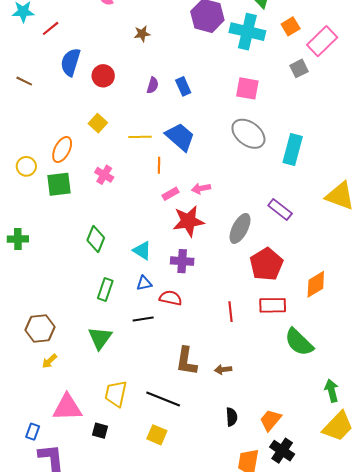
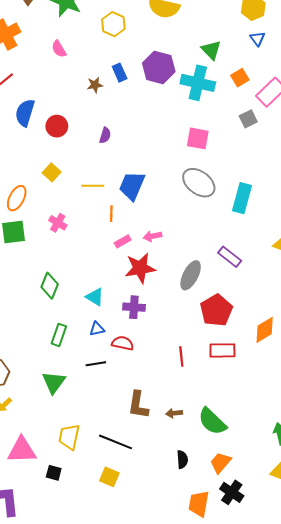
blue rectangle: (183, 86) -> (120, 73), moved
blue trapezoid: (180, 137) -> (132, 186), turned -108
green semicircle: (299, 342) -> (212, 421), moved

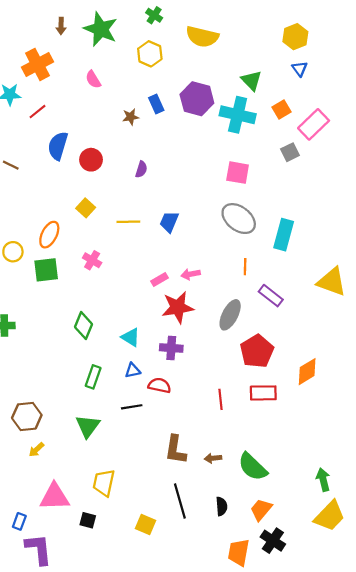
blue trapezoid: (132, 186) -> (169, 222), size x0.7
orange line: (111, 214) -> (245, 267), moved
black line: (115, 442) -> (180, 501), moved, turned 52

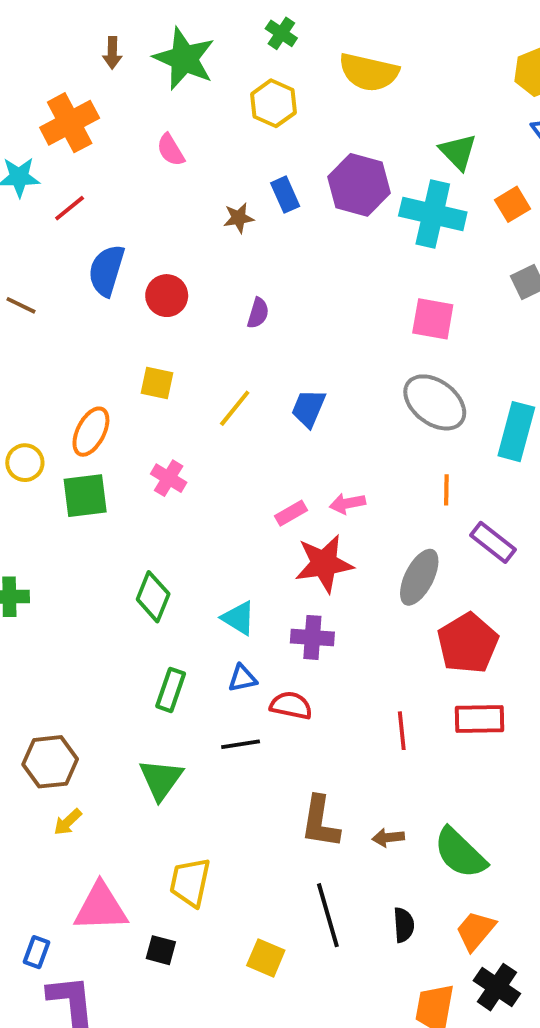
yellow square: (86, 208) -> (157, 383), turned -30
yellow line: (128, 222) -> (235, 408), turned -50

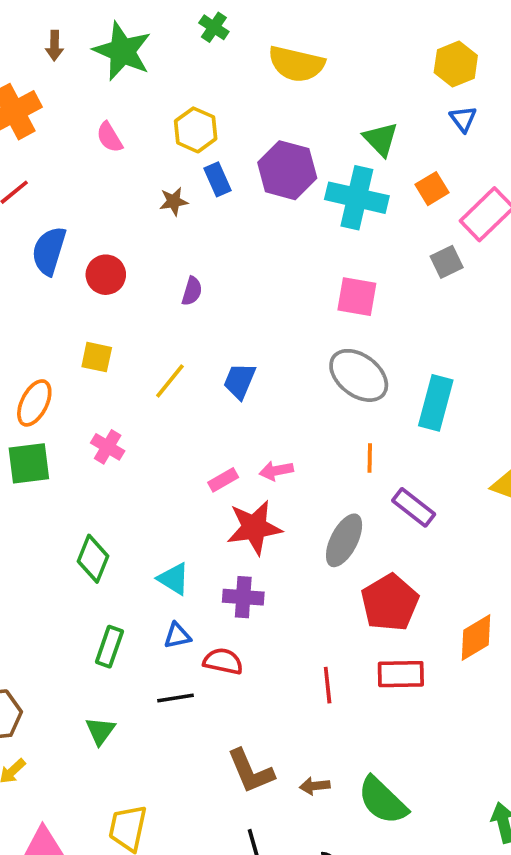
yellow hexagon: (274, 103) -> (196, 130), moved
green triangle: (161, 779) -> (100, 731), size x0.7
brown L-shape: (320, 822) -> (251, 771), turned -32

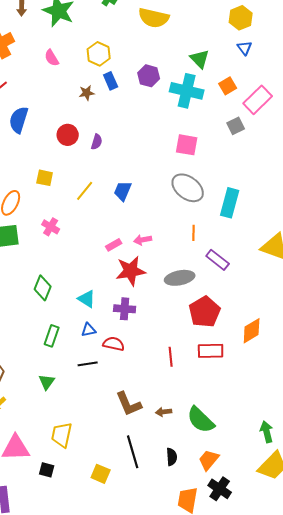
purple hexagon: (287, 170) -> (149, 76), size x0.7
red circle: (106, 275) -> (68, 135), moved
gray ellipse: (344, 540) -> (180, 278), turned 52

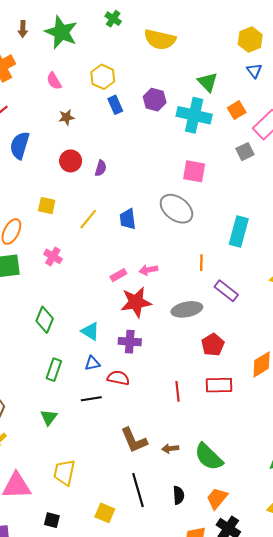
brown star: (87, 93) -> (66, 117), moved
gray ellipse: (188, 188) -> (176, 209), moved
blue trapezoid: (123, 191) -> (128, 219), turned -30
red pentagon: (205, 312) -> (213, 345), size x0.7
black square: (47, 470) -> (52, 520), moved

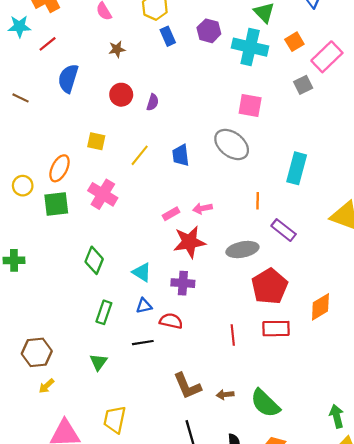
pink cross: (53, 256) -> (103, 194), size x1.5
red pentagon: (213, 345) -> (270, 286), size x1.5

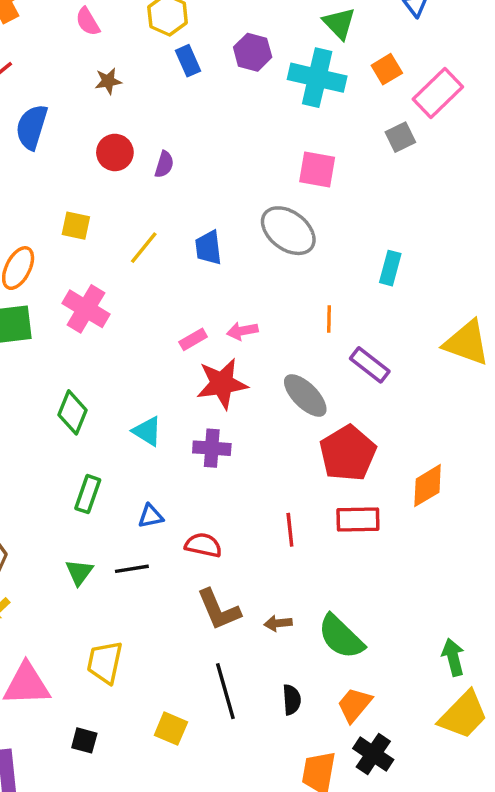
cyan rectangle: (297, 168) -> (390, 268), size x0.7
gray ellipse: (242, 250) -> (305, 395), turned 56
blue triangle: (144, 306) -> (151, 516), moved
red semicircle: (171, 321) -> (203, 545), moved
black line: (143, 343) -> (132, 569), moved

